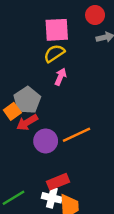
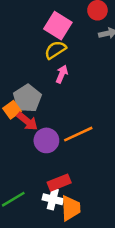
pink square: (57, 30) -> (58, 26), turned 35
red arrow: (27, 122) -> (27, 121), turned -110

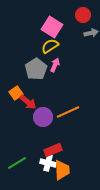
gray pentagon: (27, 98) -> (36, 69), moved

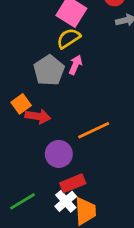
red arrow: (28, 102) -> (38, 116), turned -30
purple circle: (43, 117) -> (59, 154), moved
white cross: (48, 163) -> (66, 201), turned 35

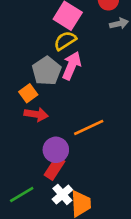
pink arrow: (76, 65) -> (72, 66), size x1.5
orange square: (21, 104) -> (28, 93), moved
red rectangle: (73, 183) -> (55, 168), moved, turned -35

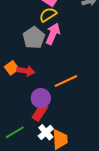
orange square: (28, 93) -> (12, 68), moved

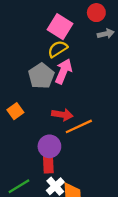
red arrow: (26, 71) -> (62, 115), moved
red rectangle: (40, 112) -> (48, 163), turned -36

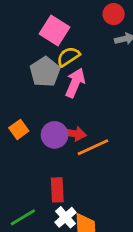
pink square: (60, 27) -> (55, 31), moved
gray pentagon: (41, 76) -> (45, 72), moved
purple circle: (49, 146) -> (55, 135), moved

